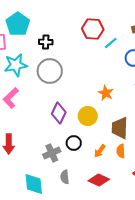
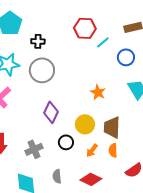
yellow circle: (88, 116) -> (85, 124), moved
gray cross: (52, 153) -> (34, 149), moved

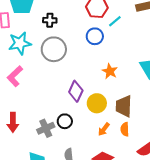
blue circle: (126, 57) -> (95, 36), moved
purple diamond: (51, 112) -> (76, 91), moved
black circle: (66, 142) -> (65, 121), moved

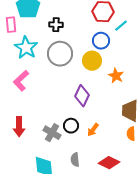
cyan star: (20, 43) -> (26, 48), turned -30
yellow circle: (97, 103) -> (92, 61), moved
gray cross: (46, 128) -> (52, 133), turned -36
orange arrow: (104, 129) -> (93, 130), moved

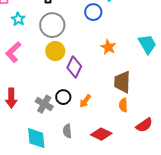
cyan star: (26, 48) -> (18, 19), size x0.6
yellow circle: (92, 61) -> (55, 51), moved

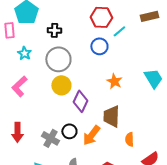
brown trapezoid: (122, 82) -> (111, 116), moved
orange arrow: (85, 101) -> (91, 135), size x1.5

